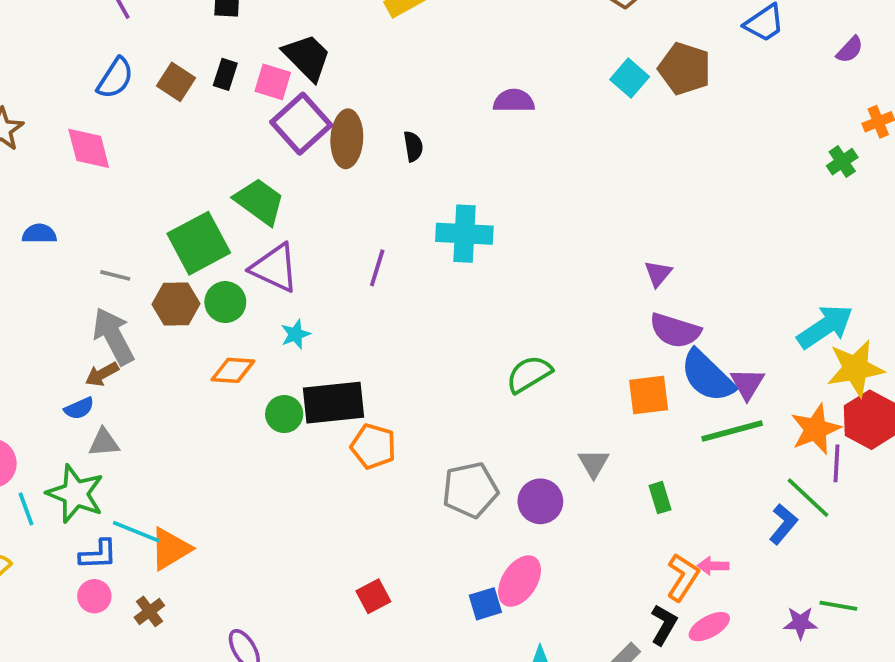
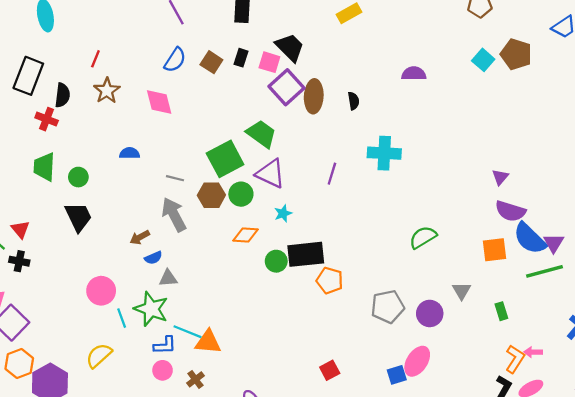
brown arrow: (102, 374) -> (140, 237), moved
orange triangle: (170, 549) -> (208, 342), turned 36

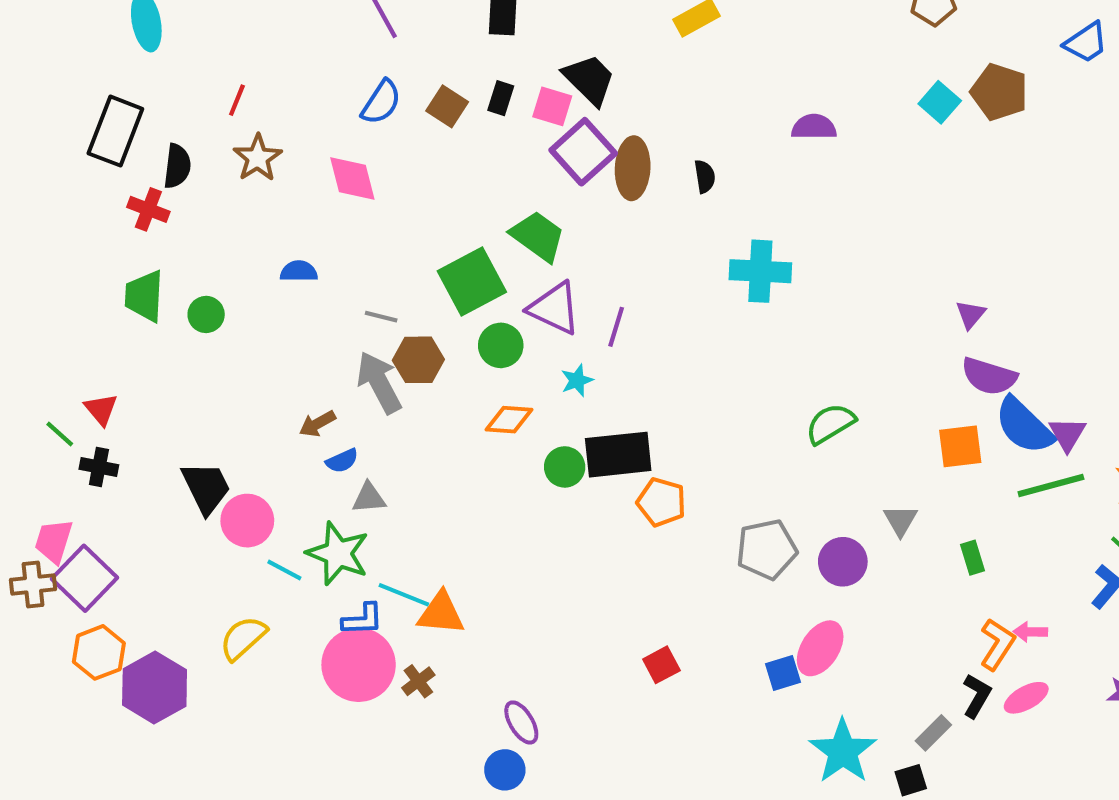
purple line: (332, 174) -> (616, 327), moved
brown hexagon: (211, 195) -> (418, 360), moved
black trapezoid: (78, 217) -> (206, 488), moved
cyan line: (122, 318) -> (284, 570), turned -42
pink circle: (163, 370) -> (359, 665), size x2.0

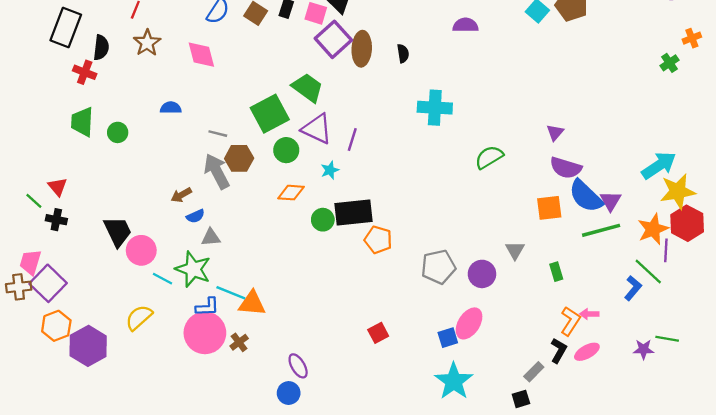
green semicircle: (830, 424) -> (489, 157), moved
cyan star: (843, 751) -> (454, 381), moved

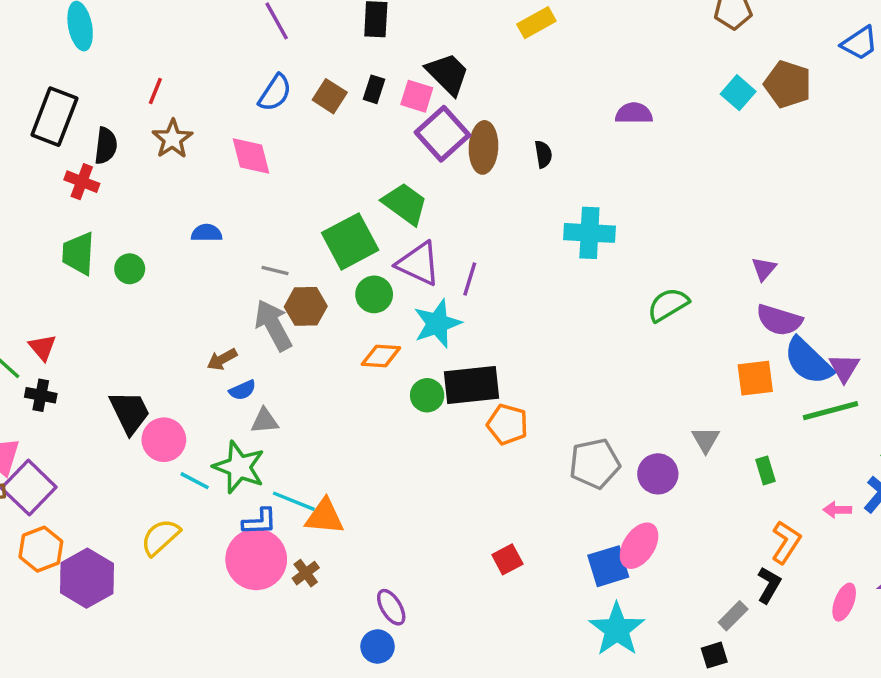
cyan star: (330, 170) -> (437, 323), size x1.8
pink arrow: (589, 314) -> (837, 510), moved
blue square: (448, 338) -> (608, 566), size x1.4
pink ellipse: (587, 352) -> (844, 602), moved, turned -40

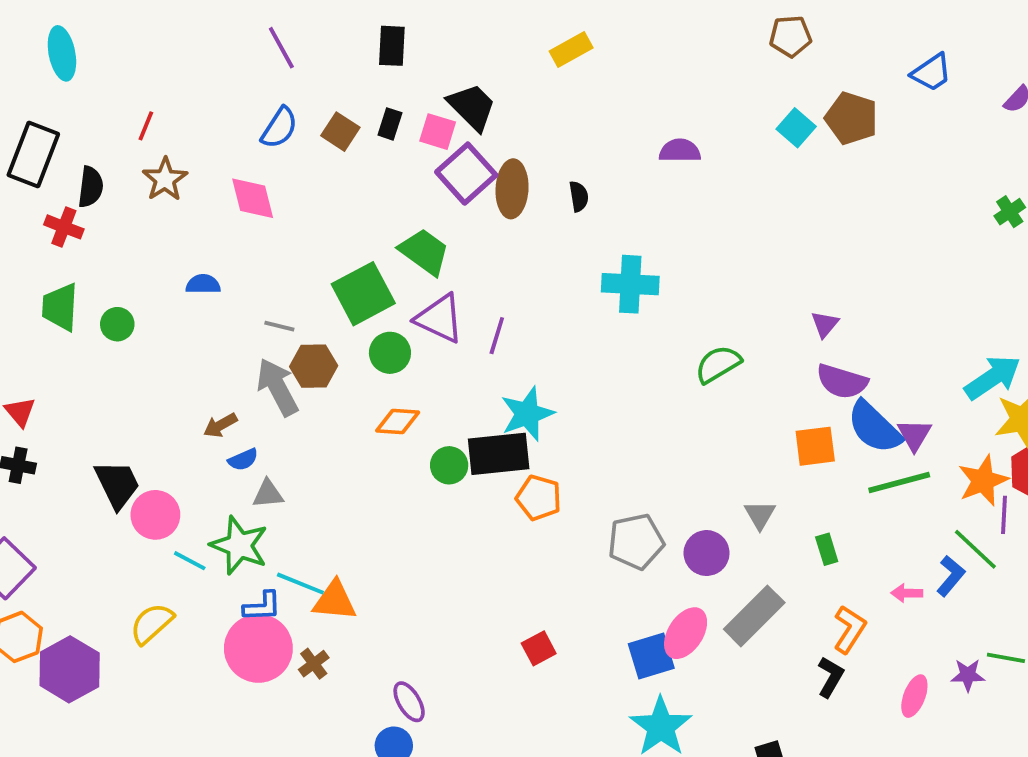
cyan star: (437, 323) -> (527, 414), moved
gray rectangle: (733, 616) -> (754, 616), moved, size x1.8

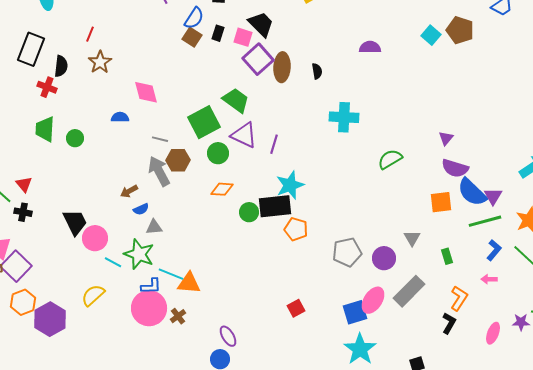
blue semicircle: (279, 128) -> (194, 18), moved
pink diamond: (253, 198) -> (146, 92), moved
blue L-shape: (951, 576) -> (494, 250), moved

